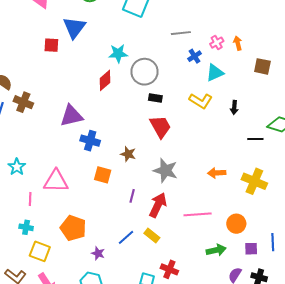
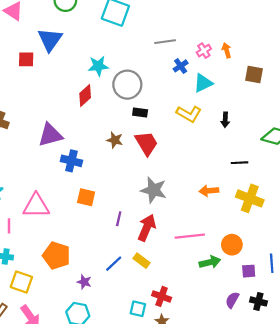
black line: (255, 139) -> (239, 163), moved
brown star: (128, 154) -> (115, 140), moved
green arrow: (216, 250) -> (210, 262), moved

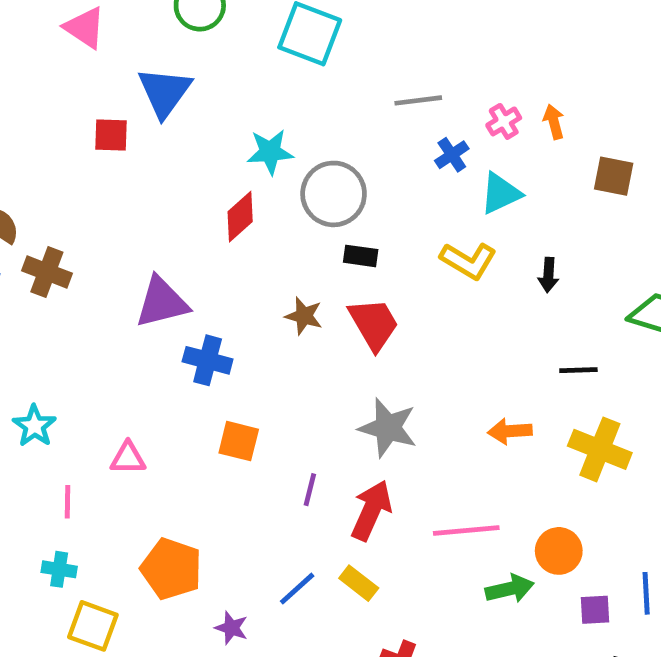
pink triangle: (36, 206) -> (128, 458), size x0.6

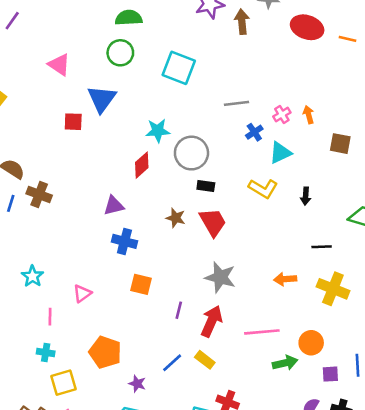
purple triangle: (162, 302) -> (114, 206), moved, size x0.7
pink triangle: (128, 458) -> (82, 293), turned -36
yellow square: (93, 626) -> (64, 383), turned -36

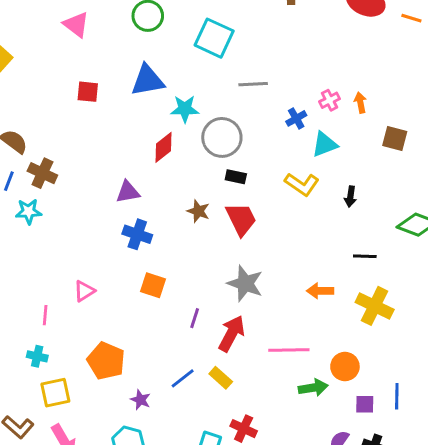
blue triangle: (102, 99) -> (148, 80), moved, turned 40
gray line: (236, 103) -> (253, 84), moved
cyan star: (32, 276) -> (29, 211), moved, turned 30

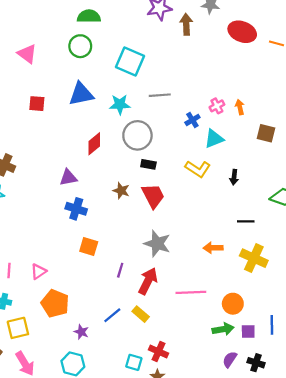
cyan star: (185, 109) -> (120, 104), moved
pink triangle: (84, 291) -> (38, 271), moved
green arrow: (313, 388) -> (223, 329), moved

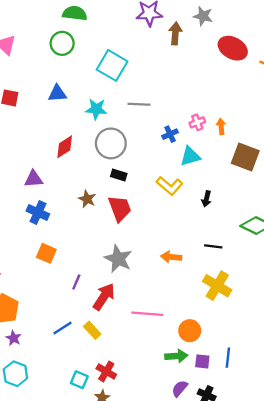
blue triangle: (81, 94) -> (57, 93), size x0.7
brown square: (266, 133) -> (245, 157), size x1.4
orange arrow: (213, 248) -> (171, 257), moved
purple star: (81, 332) -> (14, 338), moved

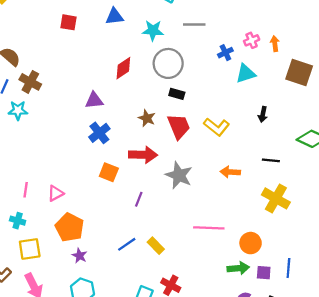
yellow L-shape: (170, 186) -> (217, 127), moved
blue cross: (38, 213) -> (99, 133), turned 30
red arrow: (104, 297) -> (143, 155), moved, turned 60

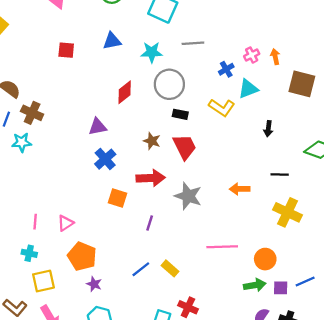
yellow L-shape: (217, 127) -> (222, 108), moved
blue line: (288, 268) -> (305, 282), turned 66

